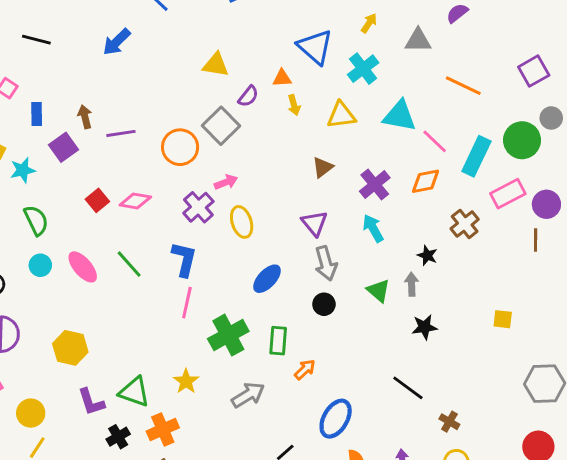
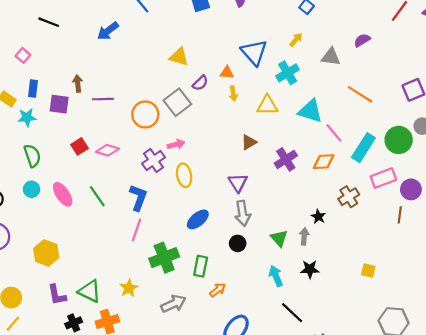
blue rectangle: (37, 114) -> (33, 88), moved
purple square: (63, 147) -> (59, 104), turned 36
cyan arrow: (373, 228) -> (276, 276), moved

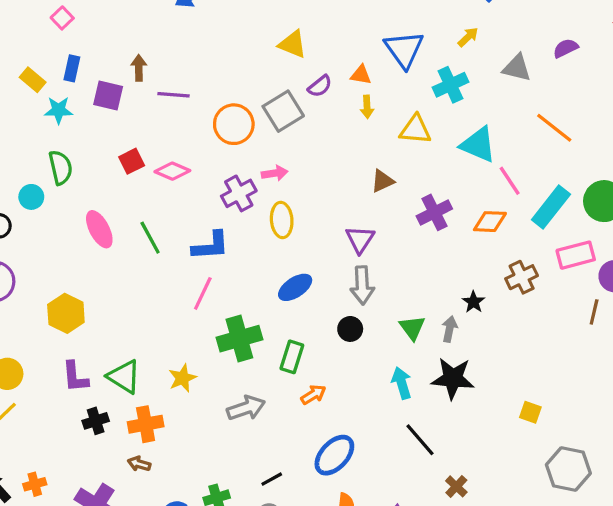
cyan circle: (31, 189) -> (31, 197), moved
blue L-shape: (138, 198) -> (211, 246), turned 60
black star: (310, 269) -> (453, 378), size x1.5
yellow square: (368, 270) -> (530, 412), moved

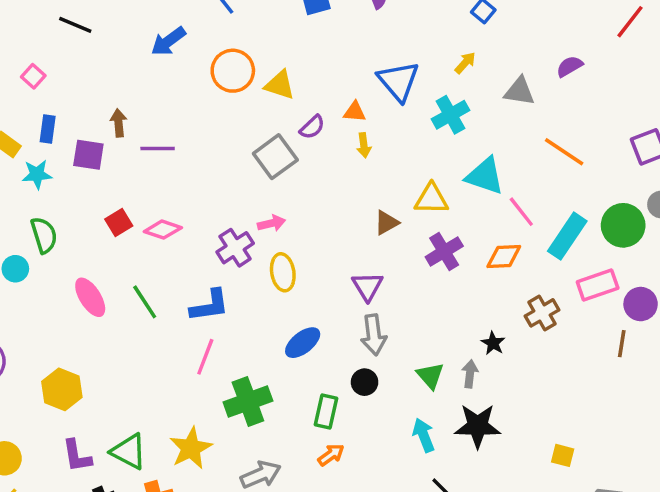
orange circle: (234, 124) -> (233, 71), moved
yellow triangle: (415, 129) -> (431, 199), moved
green rectangle: (292, 357) -> (326, 411), moved
yellow star: (182, 378) -> (191, 448), size x1.4

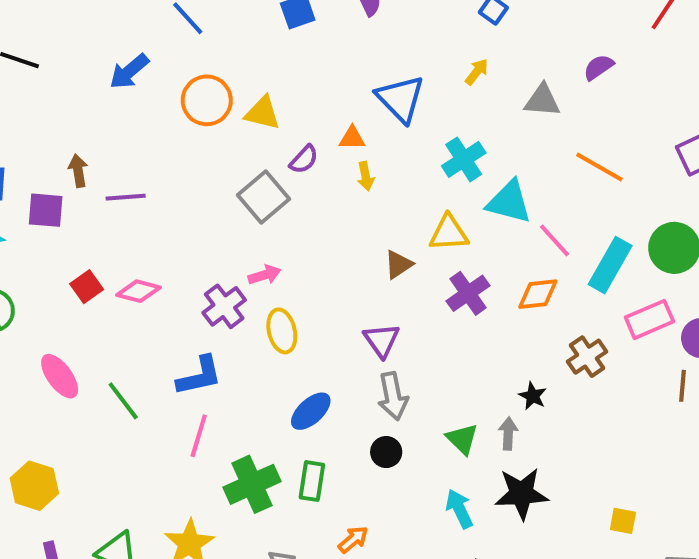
cyan cross: (450, 115) -> (464, 159), moved
green line: (145, 302) -> (123, 401), moved
green rectangle: (326, 411) -> (312, 481), moved

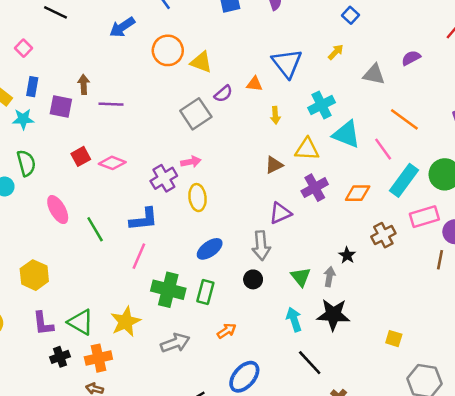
yellow arrow: (366, 176) -> (275, 115), moved
pink line: (555, 240) -> (383, 149), moved
purple triangle: (382, 340) -> (280, 213), moved, turned 35
green cross: (252, 484) -> (168, 290), turned 32

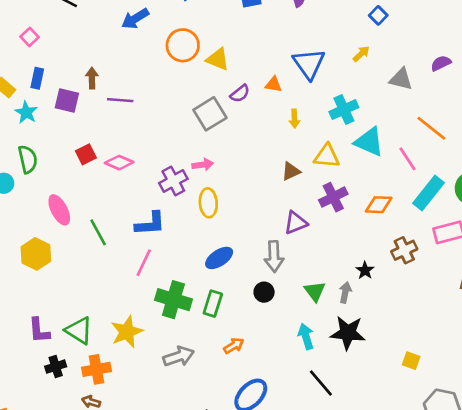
cyan star: (23, 119) -> (26, 112), turned 30
yellow hexagon: (34, 275) -> (36, 254), moved

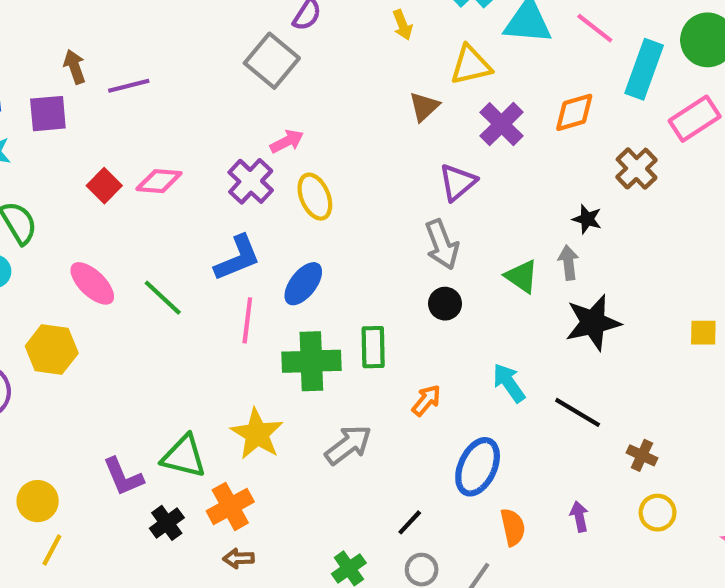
yellow hexagon: (36, 254) -> (52, 350), moved
blue ellipse: (219, 258) -> (303, 284), moved
cyan arrow: (306, 336) -> (509, 383), moved

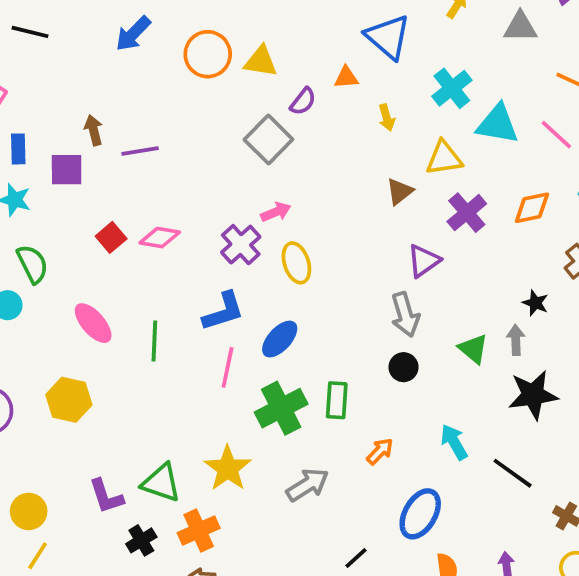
green line: (163, 298) -> (154, 341), turned 45
yellow hexagon: (52, 350) -> (69, 400), moved
green cross: (311, 361) -> (281, 408), turned -30

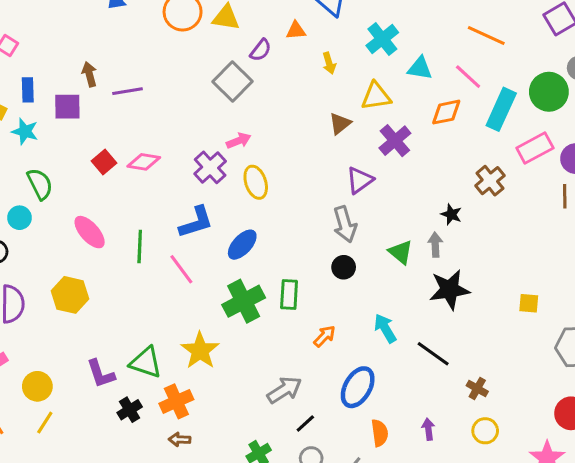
cyan triangle: (498, 124) -> (420, 68), size x0.7
orange diamond: (532, 208) -> (446, 112), moved
pink line: (228, 367) -> (181, 269), moved, turned -48
gray arrow: (308, 485) -> (284, 390), moved

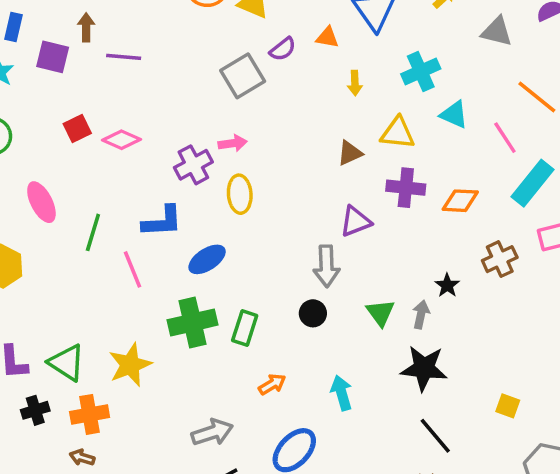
orange diamond: (446, 112) -> (460, 201), moved
purple cross: (395, 141) -> (406, 188), turned 32
black line: (433, 354) -> (435, 436), moved

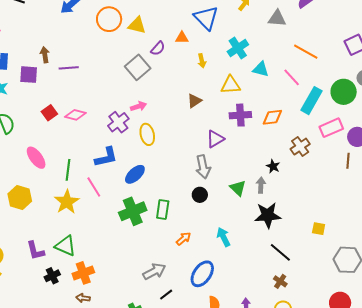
brown triangle: (350, 153) -> (194, 101), moved
yellow star: (130, 365) -> (67, 202), moved

